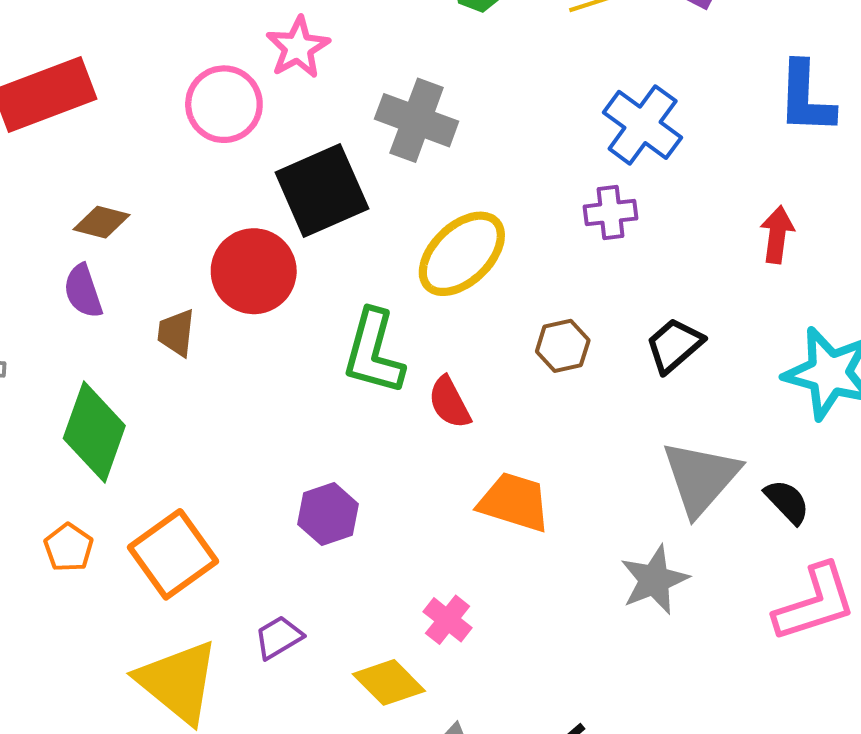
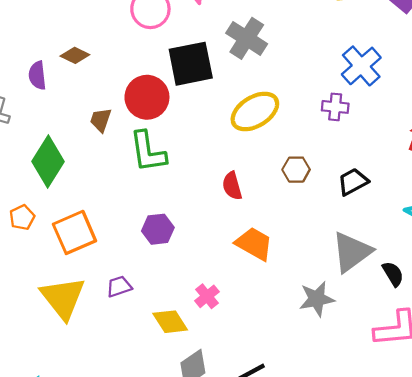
purple semicircle: (83, 291) -> (37, 75), moved
green L-shape: (374, 352) -> (148, 152), moved, turned -36

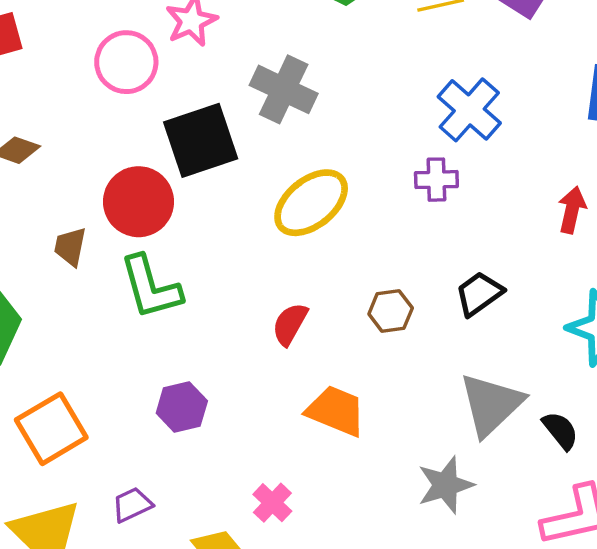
brown hexagon: (296, 170) -> (391, 311), moved
red semicircle: (232, 186) -> (290, 324), turned 52

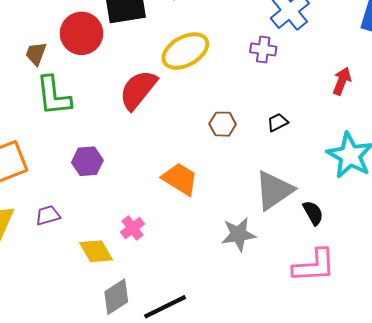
green L-shape: (151, 287) -> (54, 96), moved
black trapezoid: (479, 294) -> (278, 122), size x0.7
red semicircle: (290, 324) -> (138, 90), moved, size x1.6

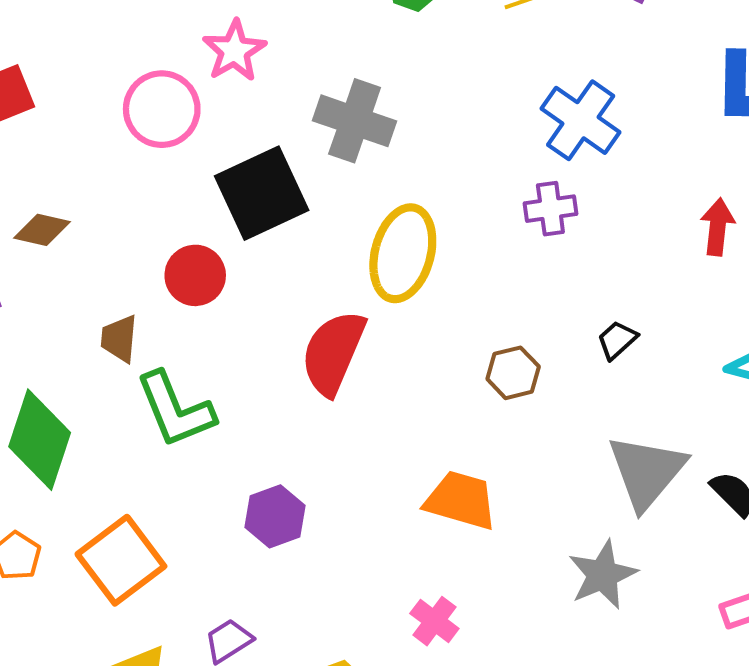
red circle: (82, 33) -> (195, 275), size x0.7
yellow ellipse: (185, 51) -> (403, 253), turned -30
pink cross: (132, 228) -> (434, 621), moved

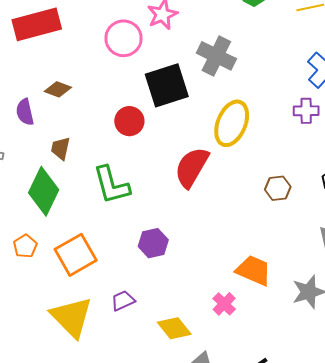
brown trapezoid: (119, 339) -> (61, 148), moved
orange trapezoid: (461, 500) -> (254, 270), moved

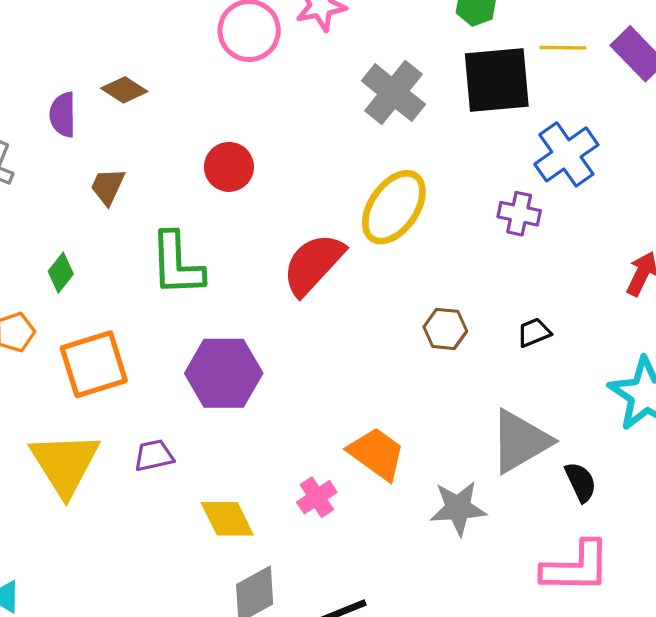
black square: (167, 85) -> (497, 80), moved
green diamond: (44, 191) -> (61, 273), moved, size x0.5
purple hexagon: (153, 243) -> (224, 373), size x1.5

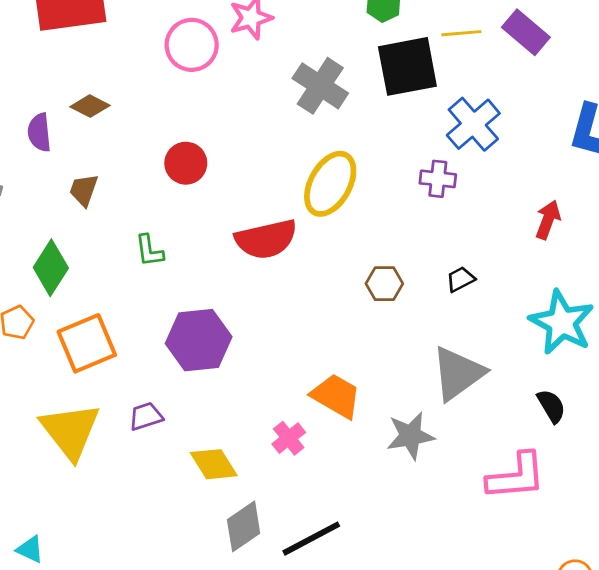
green L-shape: (177, 264) -> (149, 251), size x0.6
red semicircle: (313, 264) -> (266, 239), turned -140
green diamond: (61, 273) -> (51, 268), size x1.6
black semicircle: (581, 482) -> (551, 406), moved

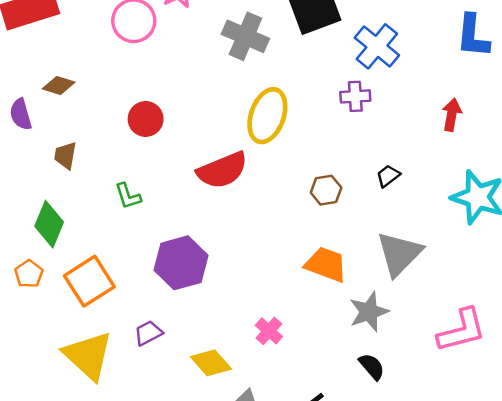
orange trapezoid: (336, 396) -> (326, 264), moved
black semicircle: (551, 406) -> (372, 367), moved

